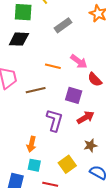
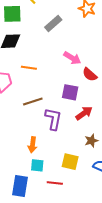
orange line: (53, 66) -> (29, 68), moved
brown line: (36, 90) -> (33, 102), moved
yellow square: (67, 164) -> (70, 162), turned -36

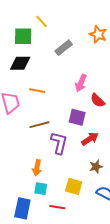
pink arrow: (72, 58) -> (81, 83), turned 78

